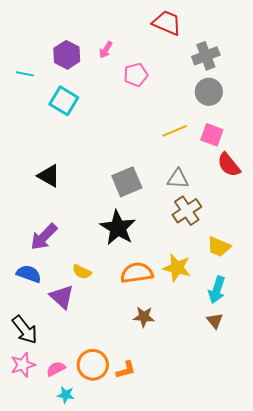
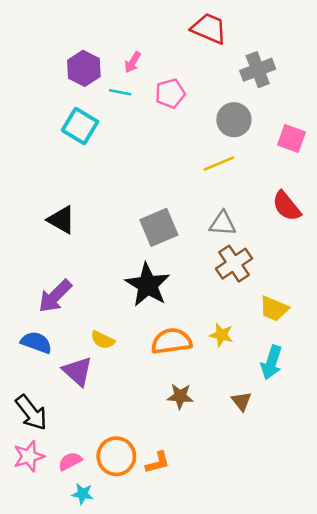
cyan line: (25, 74) -> (120, 92), moved
gray circle: (209, 92) -> (234, 120), moved
pink square: (212, 135) -> (292, 138), moved
yellow star: (177, 268) -> (221, 335), size x0.7
brown triangle: (215, 321) -> (241, 401), moved

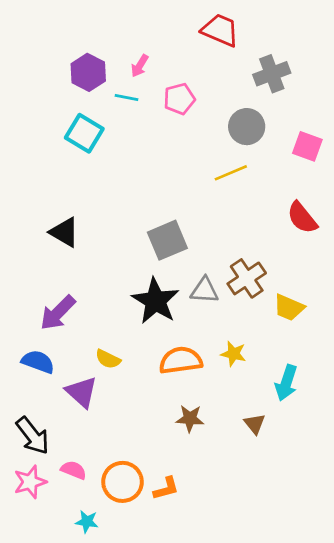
gray triangle: (223, 224) -> (204, 290), moved
yellow trapezoid: (274, 309) -> (289, 308), moved
pink semicircle: (70, 461) -> (74, 470), moved, turned 50

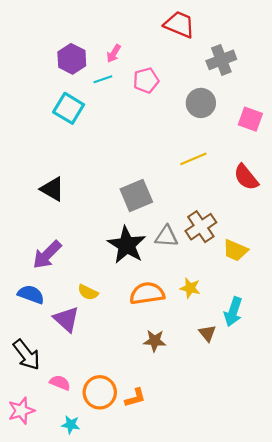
cyan line: (126, 98) -> (103, 79), turned -30
yellow line: (231, 173) -> (193, 159), moved
brown triangle: (255, 424) -> (207, 333), moved
pink star: (30, 482) -> (21, 411), moved

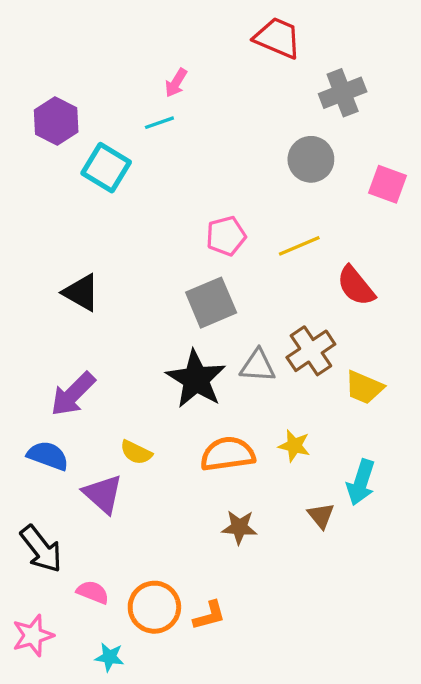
purple hexagon: (72, 59) -> (56, 121), moved
pink pentagon: (146, 80) -> (226, 236), moved
red semicircle: (246, 177) -> (356, 286), moved

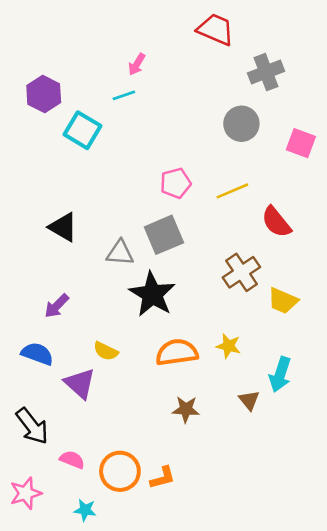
gray triangle: (258, 366) -> (120, 253), moved
purple arrow: (73, 394) -> (57, 306), size x0.7

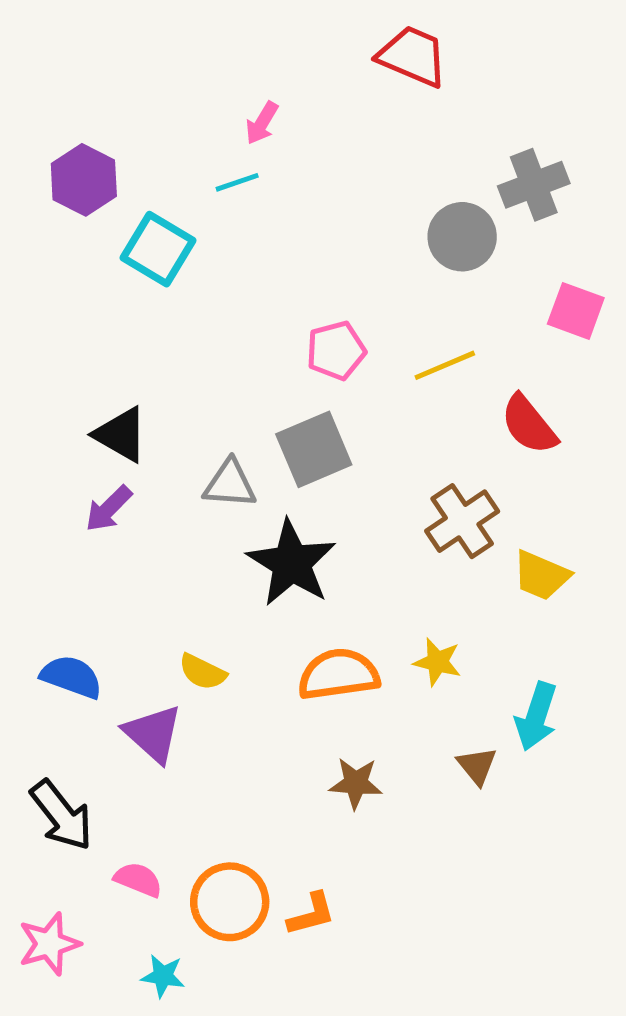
gray cross: (266, 72) -> (534, 185), moved
pink square: (301, 143) -> (576, 311), moved
purple arrow: (57, 306) -> (109, 509), moved

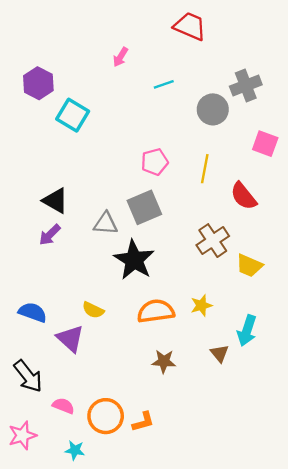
cyan line: (237, 182) -> (164, 84), moved
yellow line: (445, 365) -> (205, 169), turned -56
yellow star: (437, 662) -> (201, 305), turned -30

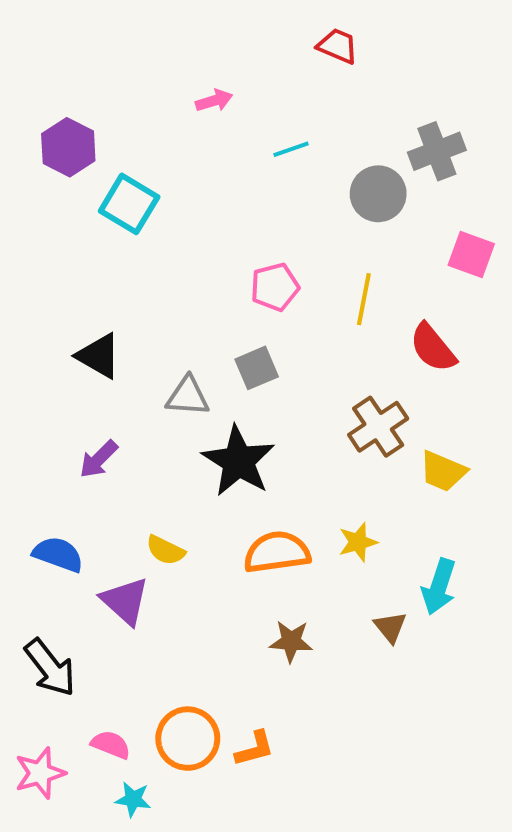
red trapezoid: (190, 26) -> (338, 46), size x0.7
pink arrow: (120, 57) -> (214, 101), turned -138
gray square: (144, 207) -> (257, 368), size x0.7
purple arrow: (50, 235) -> (99, 459), moved
pink semicircle: (63, 406) -> (111, 745), moved

